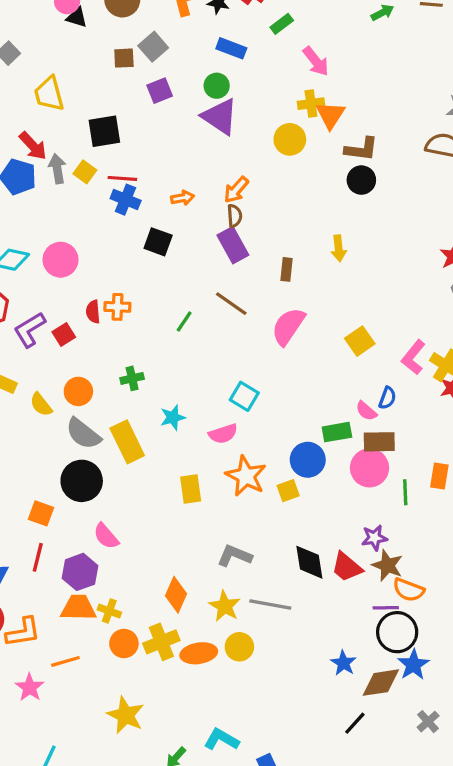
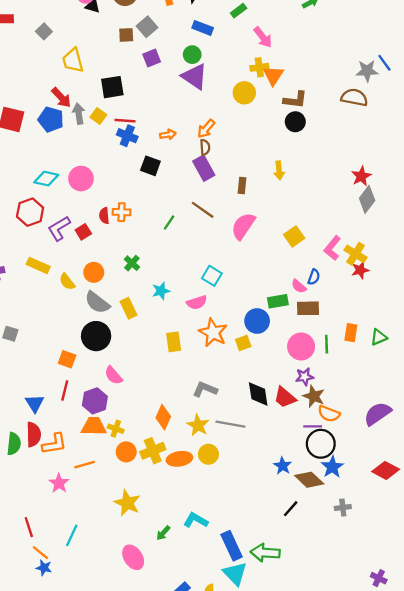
green cross: (132, 378) -> (132, 263), turned -35
yellow rectangle: (127, 442) -> (128, 308), size x0.7
pink circle: (370, 468) -> (301, 346), moved
brown diamond: (381, 683) -> (309, 480), turned 52
gray cross: (428, 722) -> (343, 507), turned 35

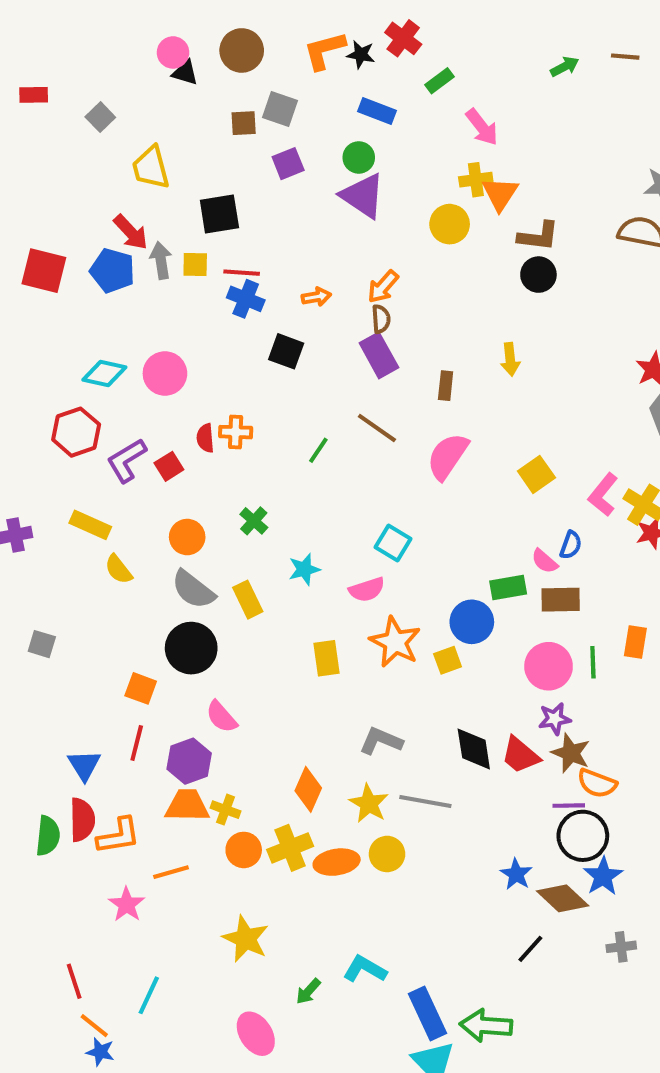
gray square: (147, 27) -> (280, 109), turned -30
yellow square: (98, 116) -> (195, 264), turned -35
yellow semicircle: (67, 282) -> (119, 569), moved

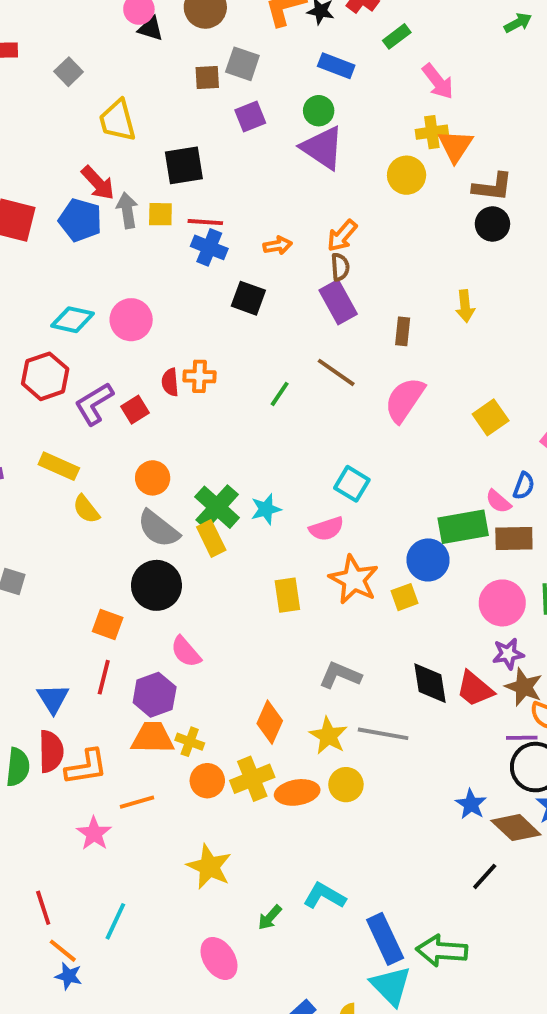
green cross: (254, 521) -> (217, 507), moved, size x1.6
green rectangle: (508, 587) -> (463, 527), size x1.4

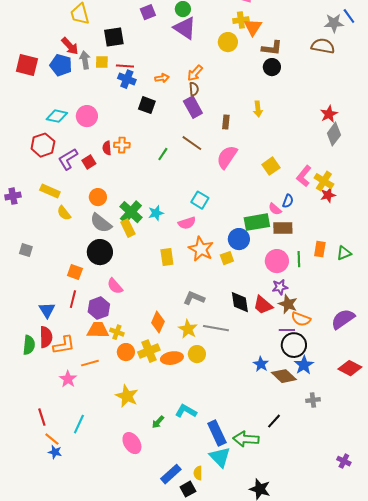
black line: (485, 876) -> (274, 421), moved

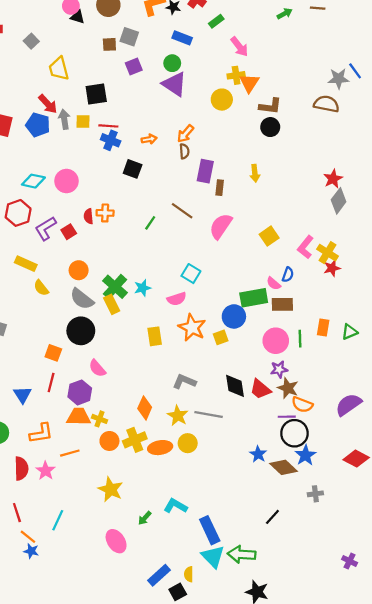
purple rectangle: (193, 107) -> (205, 171), moved, turned 40
red semicircle: (46, 337) -> (21, 468), moved
green arrow: (246, 439) -> (242, 554), moved

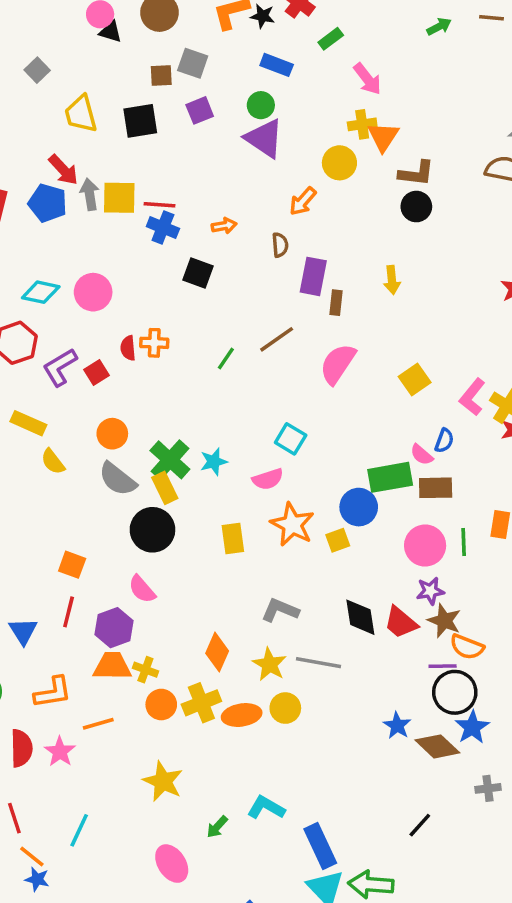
black square: (96, 94) -> (140, 121), moved
yellow square: (83, 122) -> (119, 198), size x1.5
orange arrow: (185, 134) -> (303, 201), moved
brown line: (182, 211) -> (277, 339), turned -70
black circle: (81, 331) -> (152, 530), moved

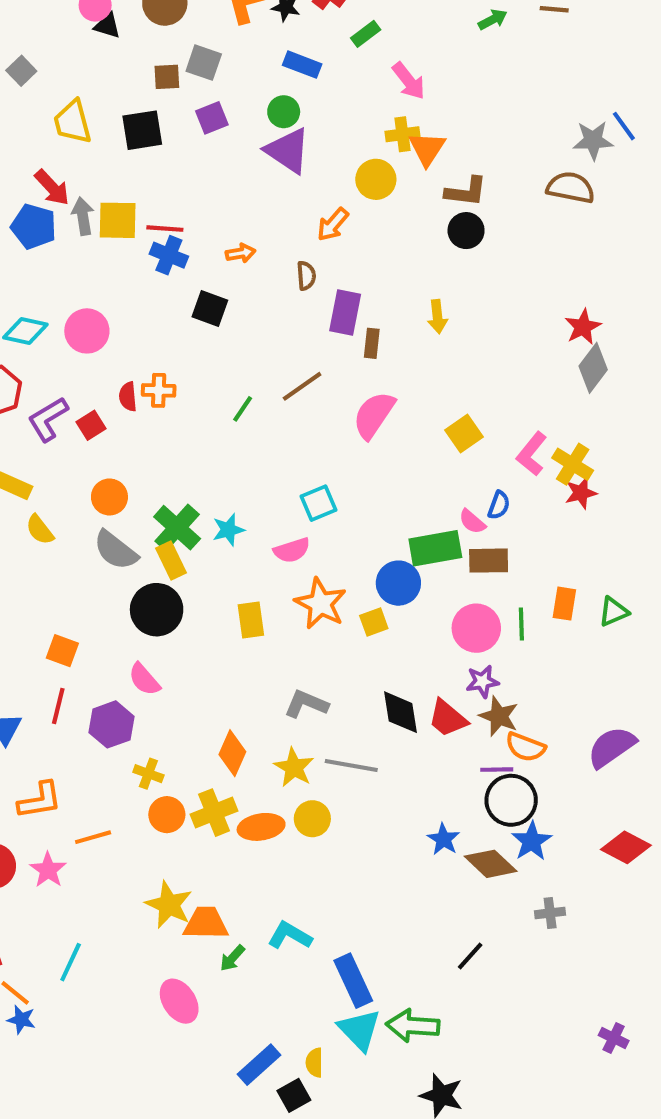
cyan square: (291, 439) -> (318, 503), turned 36
orange trapezoid: (112, 666) -> (206, 923), moved

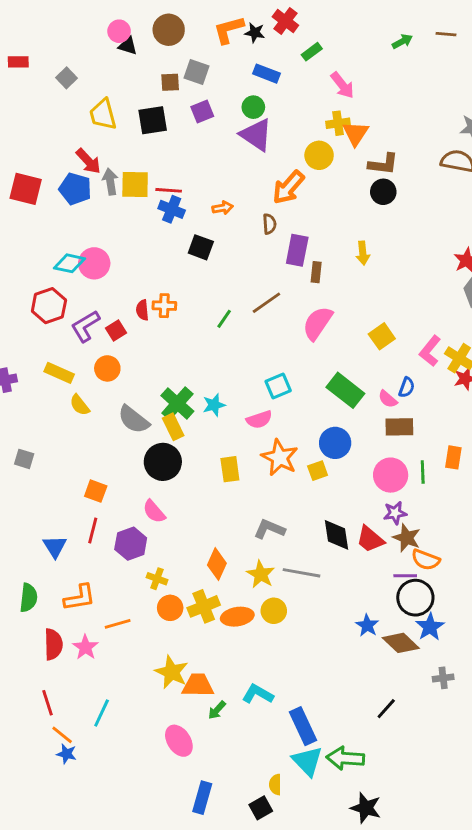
orange arrow: (333, 224) -> (288, 187), size x1.4
pink circle: (87, 331) -> (94, 263), moved
orange circle: (109, 497) -> (107, 368), moved
green rectangle: (435, 548) -> (345, 390), moved, turned 48
blue rectangle: (259, 1065) -> (202, 798), moved, turned -32

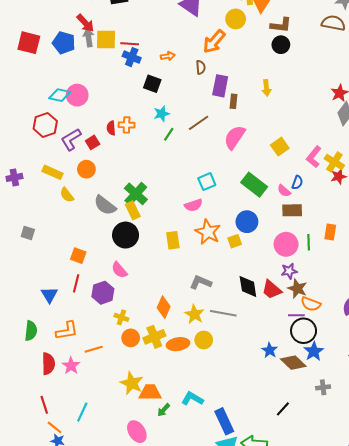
red arrow: (88, 161) -> (85, 23), moved
cyan star: (214, 405) -> (162, 114), moved

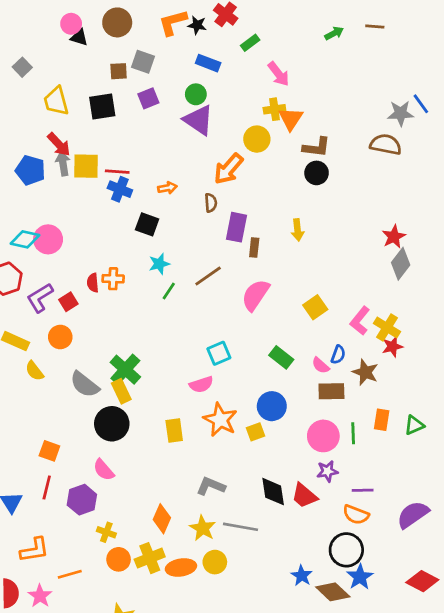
green rectangle: (254, 185) -> (281, 357), size x0.7
brown star: (297, 289) -> (365, 372), moved
purple line: (296, 315) -> (363, 490), moved

